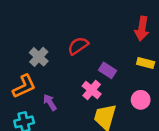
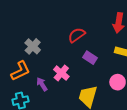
red semicircle: (78, 46) -> (77, 35), moved
pink cross: (92, 90) -> (61, 73), moved

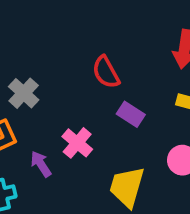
red semicircle: (77, 35) -> (106, 72), turned -84

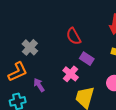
pink cross: (77, 143) -> (71, 74), moved

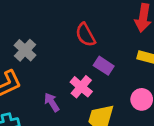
purple arrow: (39, 85) -> (52, 102), moved

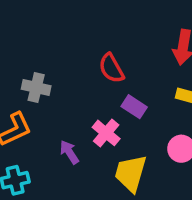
gray cross: (25, 50) -> (36, 87), turned -30

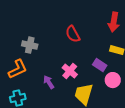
purple rectangle: (134, 107) -> (100, 65), moved

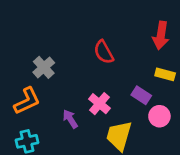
gray cross: (30, 45) -> (44, 67), turned 35

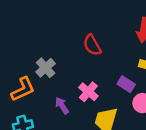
gray cross: (44, 67) -> (46, 68), moved

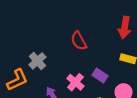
purple rectangle: (126, 84) -> (100, 75), moved

